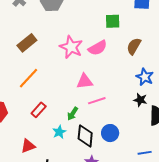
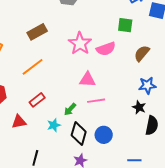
blue star: (145, 77) -> (147, 85), turned 30
red triangle: (28, 146) -> (19, 122), moved

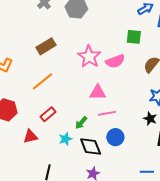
black diamond: (79, 133) -> (91, 147), turned -35
blue circle: (104, 135) -> (115, 137), moved

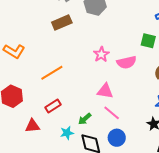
brown rectangle: (46, 46) -> (62, 23), moved
pink star: (89, 57) -> (101, 54), size x0.7
pink line: (107, 113) -> (112, 113), turned 42

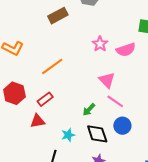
pink triangle: (105, 91) -> (107, 80), turned 42
red rectangle: (53, 106) -> (45, 99), moved
cyan star: (67, 133) -> (68, 135), moved

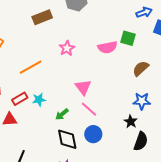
pink star: (100, 44) -> (67, 48), moved
pink semicircle: (126, 50) -> (107, 47), moved
cyan star: (68, 135) -> (39, 100), moved

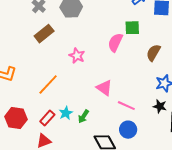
pink semicircle: (107, 47) -> (115, 42), turned 144
pink line: (89, 109) -> (126, 106), moved
green arrow: (62, 114) -> (83, 116), moved

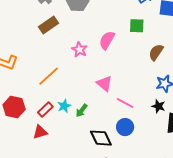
pink semicircle: (115, 42) -> (107, 40), moved

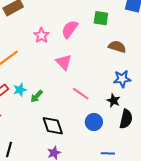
brown semicircle: (156, 52) -> (117, 47), turned 66
pink triangle: (104, 84) -> (64, 62), moved
blue circle: (125, 127) -> (94, 122), moved

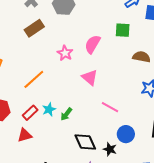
black star: (114, 101) -> (110, 149), moved

